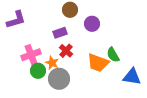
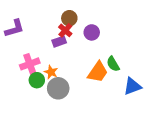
red cross: (66, 51) -> (65, 30), moved
orange trapezoid: (98, 63) -> (98, 72), turned -75
blue triangle: (132, 77) -> (132, 86), turned -30

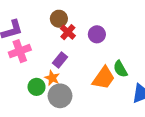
brown circle: (69, 18) -> (59, 19), moved
purple rectangle: (59, 42) -> (60, 60), moved, turned -32
pink cross: (30, 64) -> (20, 51), moved

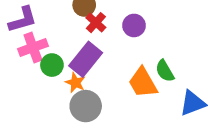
purple rectangle: (60, 60) -> (86, 59), size x1.6
orange trapezoid: (104, 78) -> (143, 83), turned 115
green circle: (37, 87) -> (52, 65), moved

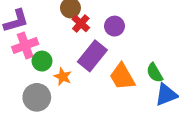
purple rectangle: (86, 59) -> (92, 56), moved
green semicircle: (165, 71) -> (155, 73), moved
gray circle: (86, 106) -> (37, 97), moved

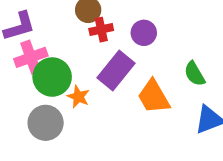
red cross: (81, 23) -> (101, 30), turned 36
green circle: (42, 61) -> (52, 77), size x1.5
green semicircle: (155, 73) -> (195, 74), moved

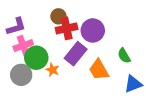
red cross: (101, 30) -> (67, 28), size x1.5
purple circle: (144, 33) -> (93, 30), size x1.5
gray circle: (46, 123) -> (21, 75), moved

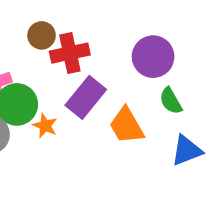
brown circle: (58, 16) -> (42, 35), moved
purple circle: (93, 30) -> (153, 57), moved

